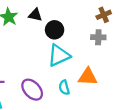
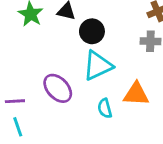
purple ellipse: (32, 90) -> (58, 88), moved

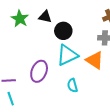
purple ellipse: (58, 88) -> (39, 71), turned 65
orange triangle: (136, 94) -> (95, 60), moved, turned 30

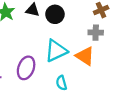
black circle: (63, 31) -> (55, 14), moved

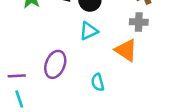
cyan triangle: (56, 51) -> (89, 31), moved, size x0.7

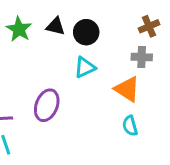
cyan semicircle: (98, 82) -> (130, 126), moved

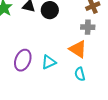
cyan triangle: (85, 67) -> (49, 62), moved

